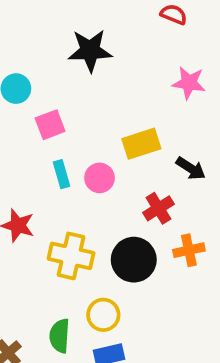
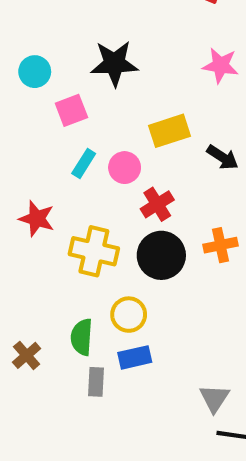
black star: (90, 51) -> (114, 63), moved
cyan rectangle: (62, 174) -> (84, 163), turned 48
red cross: (158, 208) -> (157, 204), moved

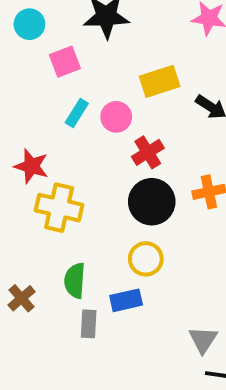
yellow cross: (94, 251) -> (59, 208), moved
yellow circle: (129, 315) -> (146, 259), moved

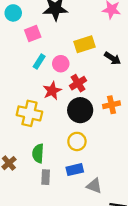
red star: (31, 166) -> (52, 91), moved, turned 30
blue rectangle: (126, 300) -> (75, 170), moved
gray triangle: (203, 340) -> (94, 186), moved, turned -42

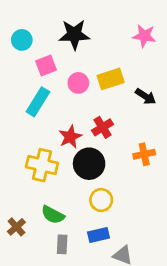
cyan rectangle: (39, 62) -> (38, 102), moved, size x1.5
pink circle: (61, 64) -> (78, 83), moved
black circle: (80, 110) -> (89, 164), moved
green semicircle: (38, 153) -> (53, 215), turned -66

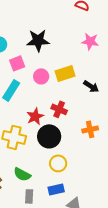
red cross: (103, 127) -> (59, 109), turned -35

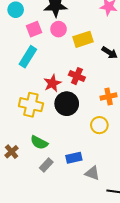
pink circle: (41, 76) -> (59, 29), moved
yellow circle: (58, 163) -> (99, 125), moved
gray rectangle: (29, 196) -> (46, 165), turned 40

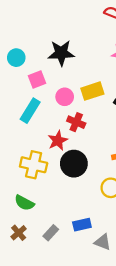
pink circle: (59, 29) -> (65, 97), moved
red cross: (77, 76) -> (76, 122), moved
green semicircle: (39, 142) -> (24, 203), moved
brown cross: (12, 152) -> (19, 233), moved

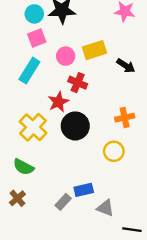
cyan circle: (16, 58) -> (34, 14), moved
yellow cross: (34, 165) -> (33, 127), turned 30
gray rectangle: (51, 233) -> (63, 202), moved

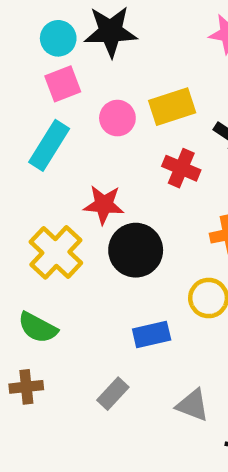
red cross: (78, 83) -> (181, 168), moved
red star: (58, 102) -> (104, 205), turned 30
blue rectangle: (84, 190) -> (152, 334), moved
brown cross: (17, 198) -> (26, 387), turned 35

